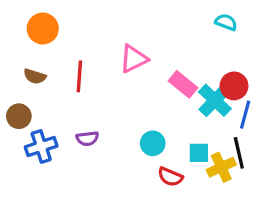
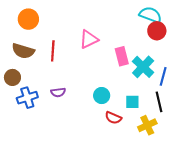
cyan semicircle: (226, 22) -> (150, 15), size x1.5
brown semicircle: (35, 76) -> (23, 51), size x1.5
pink rectangle: (183, 84) -> (122, 56), turned 36
red circle: (234, 86) -> (157, 31), moved
yellow cross: (221, 167) -> (147, 125), moved

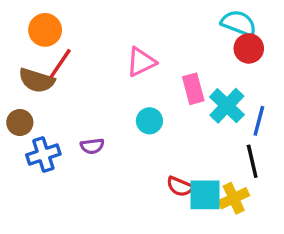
red line: (53, 51) -> (60, 64), moved, turned 30
cyan circle: (102, 96) -> (149, 121), moved
cyan square: (132, 102) -> (205, 195), moved, size x1.5

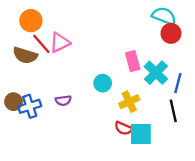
pink triangle: (141, 62) -> (60, 43), moved
red line: (60, 64) -> (41, 44), turned -75
brown circle: (20, 123) -> (14, 102), moved
yellow cross: (234, 198) -> (129, 102), moved

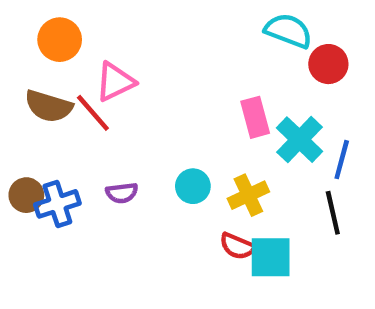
cyan semicircle: (164, 16) -> (288, 31), moved
red line: (41, 44) -> (93, 113), moved
cyan circle: (103, 83) -> (193, 186), moved

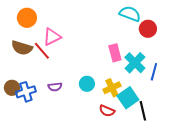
black line: (333, 213) -> (143, 111), moved
cyan square: (271, 257) -> (128, 98), moved, turned -35

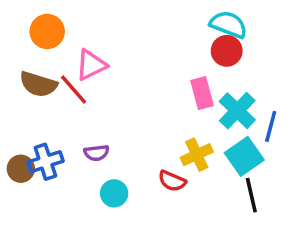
red circle: (148, 29) -> (227, 51), moved
cyan circle: (87, 84) -> (114, 193), moved
brown circle: (12, 88) -> (21, 169), moved
cyan square: (128, 98) -> (244, 156), moved
red semicircle: (107, 111) -> (172, 181), moved

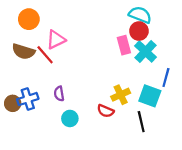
pink rectangle: (202, 93) -> (124, 45), moved
cyan cross: (237, 111) -> (145, 52), moved
purple semicircle: (96, 153) -> (59, 94), turned 88
cyan square: (244, 156) -> (150, 96), turned -35
black line: (251, 195) -> (141, 122), moved

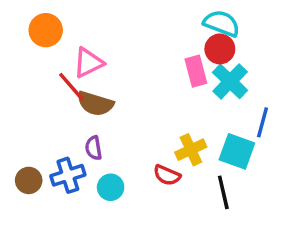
brown semicircle: (23, 52) -> (95, 104), moved
blue cross: (28, 99) -> (68, 175), moved
brown circle: (13, 103) -> (29, 180), moved

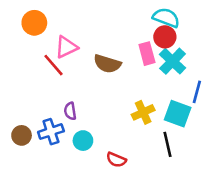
brown semicircle: (95, 104) -> (107, 64), moved
red semicircle: (167, 175) -> (116, 160), moved

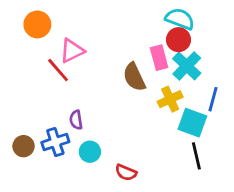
brown semicircle: (107, 64) -> (134, 77), moved, turned 48
yellow cross: (143, 112) -> (170, 99), moved
black line: (167, 144) -> (196, 156), moved

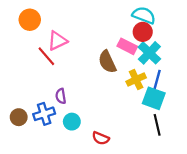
pink rectangle: (159, 58) -> (127, 46), turned -48
blue line: (213, 99) -> (157, 80), moved

